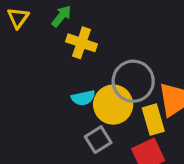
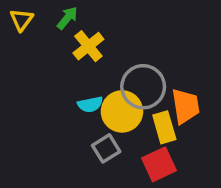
yellow cross: (81, 43) -> (88, 46), turned 32

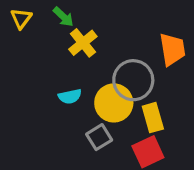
green arrow: (67, 18) -> (63, 17), turned 95
cyan semicircle: (90, 104) -> (70, 96), moved
orange trapezoid: (185, 106) -> (172, 49), moved

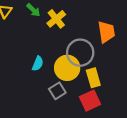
yellow cross: (83, 43) -> (56, 19), moved
cyan semicircle: (70, 96) -> (38, 64), turned -56

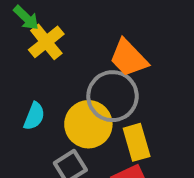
yellow cross: (56, 19) -> (46, 42), moved
orange trapezoid: (106, 32) -> (129, 58), moved, turned 145

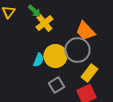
yellow circle: (88, 124) -> (55, 56), moved
yellow rectangle: (137, 142) -> (89, 73), turned 54

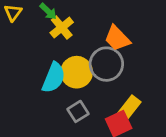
cyan semicircle: (38, 60) -> (54, 78), size x1.6
yellow rectangle: (89, 73) -> (129, 107), moved

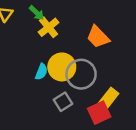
gray circle: (106, 64) -> (81, 74), moved
cyan semicircle: (54, 78) -> (41, 72), size x0.6

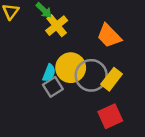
yellow rectangle: (109, 98) -> (112, 79), moved
gray square: (63, 102) -> (53, 87), moved

